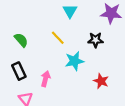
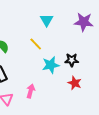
black star: (96, 40) -> (72, 60), moved
pink arrow: (46, 79) -> (31, 91), moved

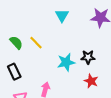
yellow line: (36, 44) -> (36, 43), moved

